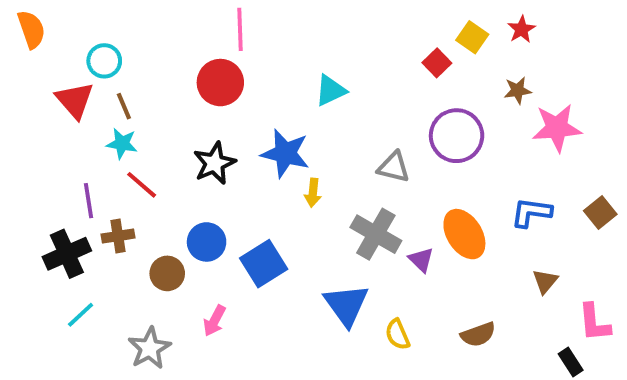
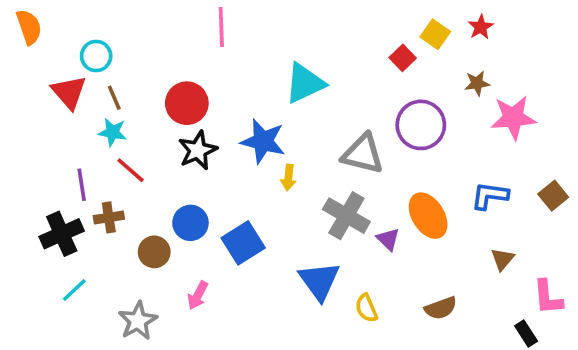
red circle: (220, 83) -> (187, 103), moved
cyan triangle: (331, 90) -> (305, 83), size x1.4
gray triangle: (394, 167) -> (363, 154), size x1.4

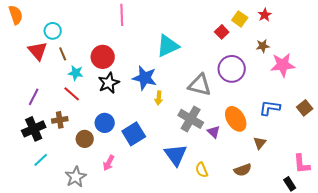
cyan star: (112, 132) -> (76, 73), moved
purple line: (82, 185) -> (34, 97), moved, turned 36
brown triangle: (502, 259) -> (260, 143), moved

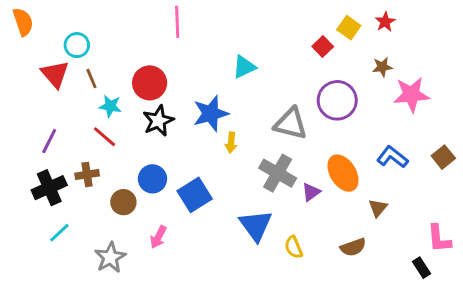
cyan triangle: (168, 46) -> (244, 67), size x0.7
blue star: (145, 78) -> (211, 113), turned -30
blue L-shape: (270, 108) -> (392, 157), turned 30
purple triangle: (214, 132) -> (311, 192), turned 40

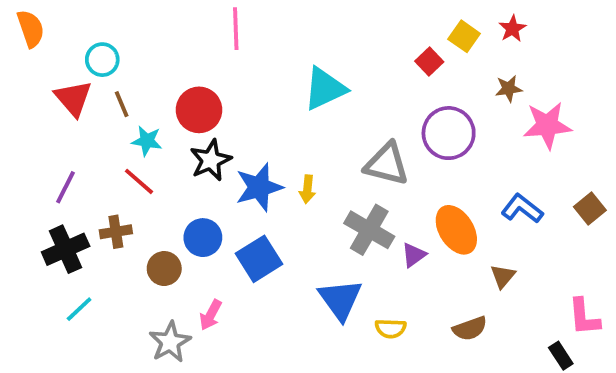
cyan triangle: (244, 67) -> (325, 89), size x1.4
blue star: (211, 113) -> (259, 187), moved
yellow semicircle: (294, 247) -> (391, 328), turned -65
gray star: (110, 257) -> (170, 342), moved

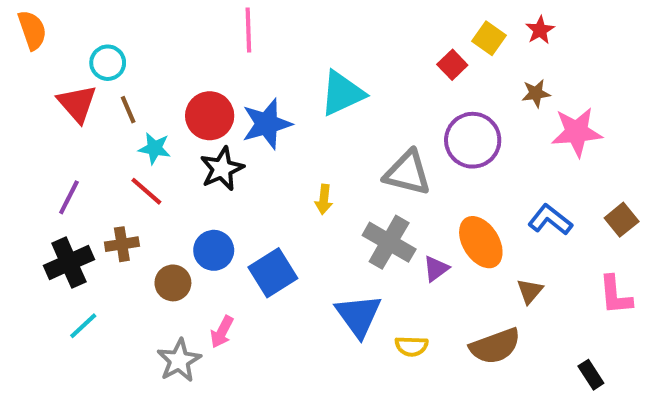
blue star: (259, 187) -> (267, 124), moved
pink L-shape: (584, 317) -> (615, 295), moved
brown semicircle: (470, 328) -> (495, 346), size x1.4

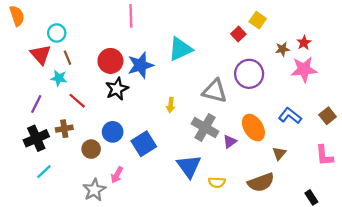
red star: (540, 30) -> (304, 43), moved
cyan star: (155, 148) -> (59, 78), moved

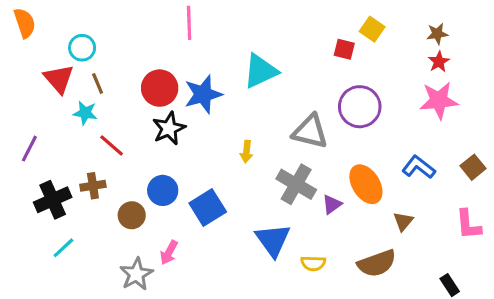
red square: (238, 34) -> (344, 49), turned -32
brown star: (282, 49) -> (437, 34), moved
purple line: (36, 104) -> (29, 149), moved

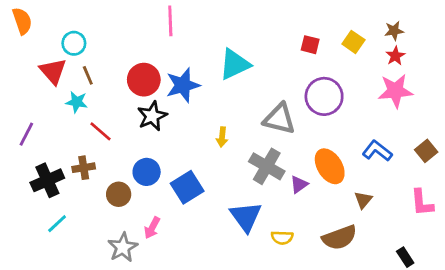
yellow square: (372, 29) -> (353, 42), moved

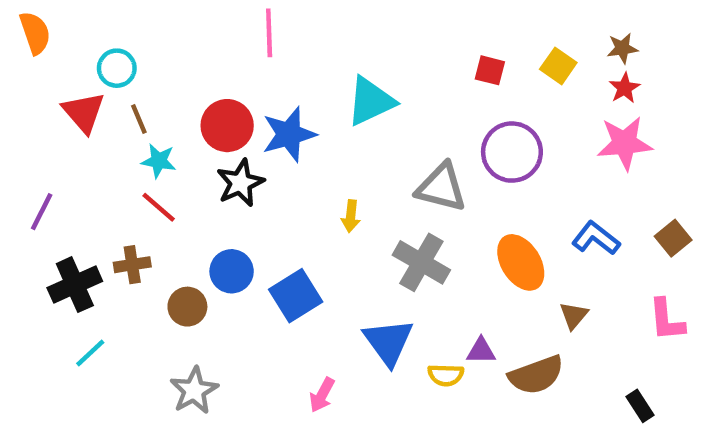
cyan star: (77, 102) -> (159, 161), moved
purple triangle: (299, 184) -> (481, 351), moved, turned 36
pink arrow: (152, 228) -> (322, 395), moved

